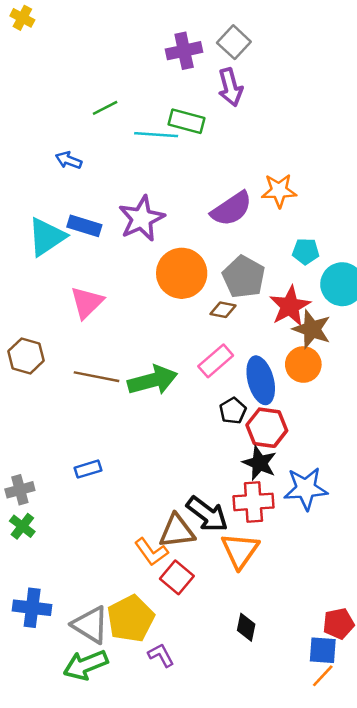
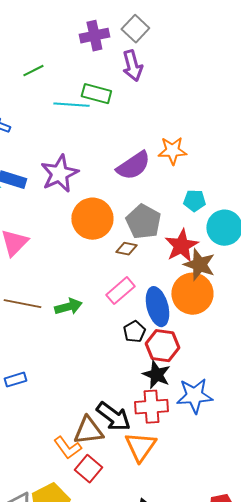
green line: (105, 108) -> (33, 71), moved
orange circle: (303, 364) -> (192, 294), size x1.4
green arrow: (152, 380) -> (68, 307), size x0.7

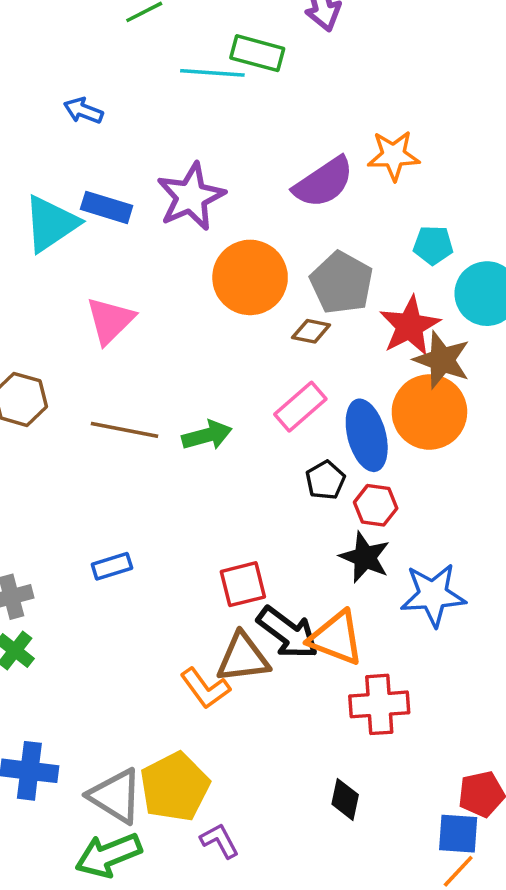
red hexagon: (162, 346) -> (376, 505), size x0.7
red cross: (151, 407) -> (379, 704), moved
orange triangle: (140, 447) -> (336, 638), moved, turned -44
red square: (88, 469) -> (243, 584), moved, turned 36

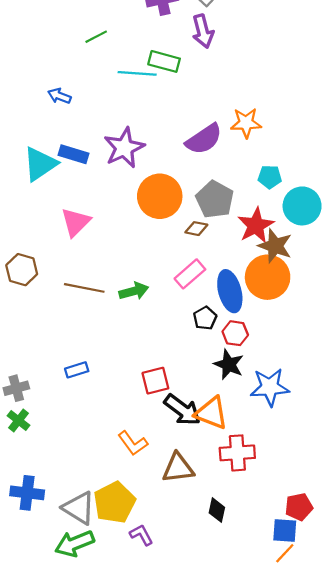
brown triangle: (243, 658) -> (178, 468), moved

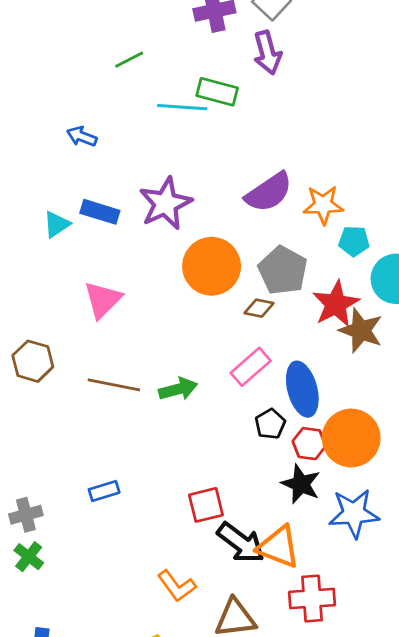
orange star: (246, 123) -> (323, 205), moved
cyan triangle: (40, 164) -> (57, 224), size x0.6
orange circle: (268, 277) -> (351, 438), moved

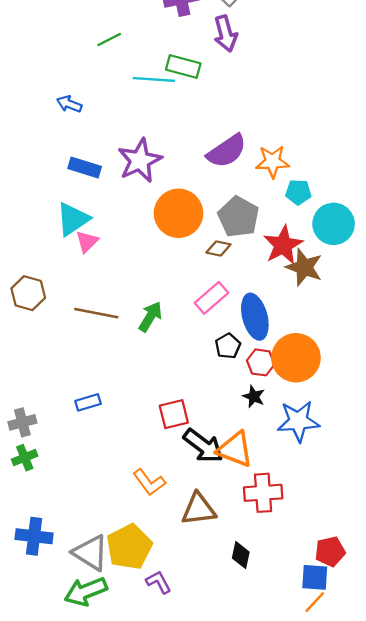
cyan triangle: (57, 224) -> (73, 219), moved, size x1.5
pink triangle: (103, 300) -> (87, 241), size x0.7
green arrow: (178, 389) -> (150, 317), turned -44
black star: (301, 484) -> (254, 396), size x0.7
green cross: (29, 557) -> (25, 458), turned 30

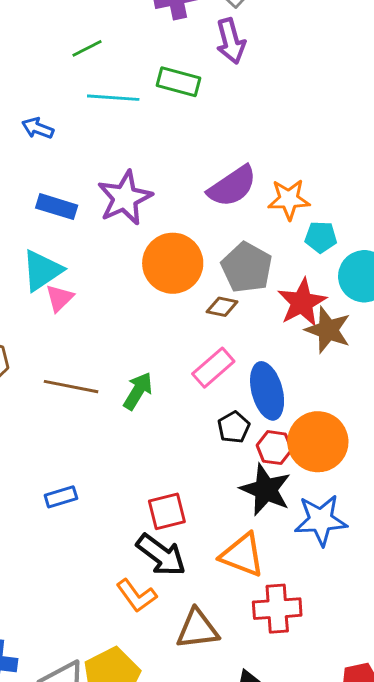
cyan line: (154, 79) -> (113, 98), moved
black star: (254, 396) -> (266, 490), size x1.8
black arrow: (203, 446) -> (161, 555), moved

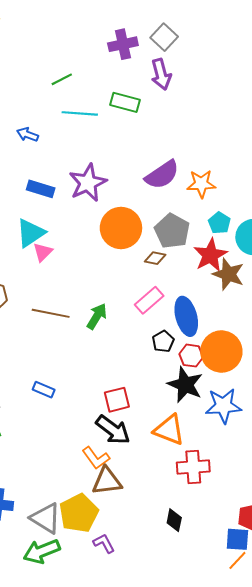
cyan pentagon: (321, 237) -> (219, 223), moved, turned 30
blue rectangle: (61, 497) -> (44, 390), turned 40
brown triangle: (197, 629) -> (107, 481), moved

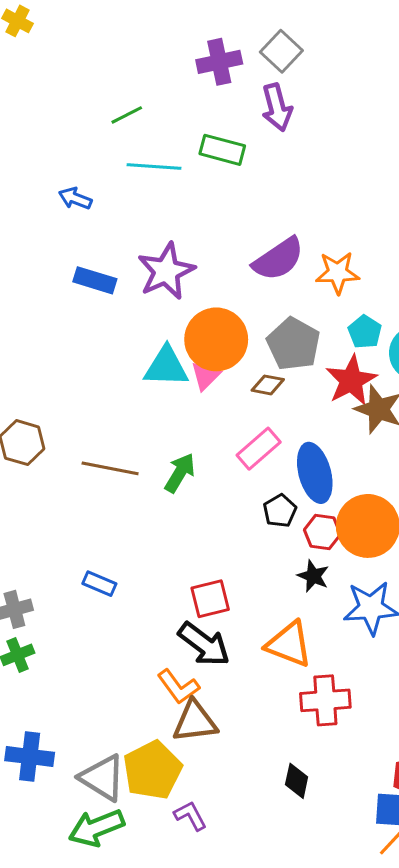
cyan triangle: (31, 233) -> (166, 367), moved, turned 36
pink triangle: (43, 252) -> (206, 376), moved
black star: (185, 385) -> (313, 576), size x0.6

